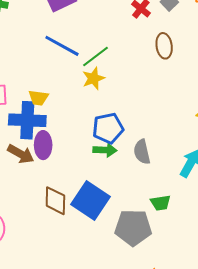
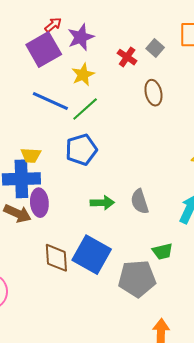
yellow star: (93, 78) -> (83, 75), moved
blue pentagon: (108, 128) -> (81, 150), moved

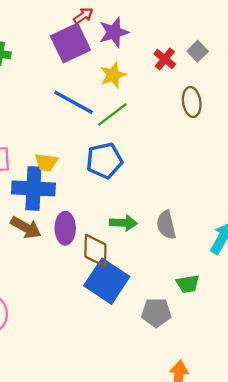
purple ellipse: (39, 203) -> (65, 228), moved
brown diamond: (56, 258) -> (95, 251), moved
gray pentagon: (137, 279) -> (156, 313), size x0.7

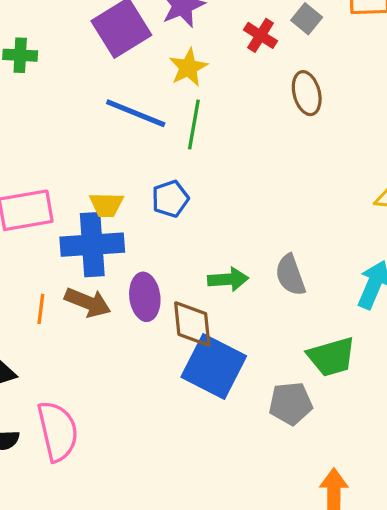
green line: (112, 115) -> (194, 124), turned -36
blue pentagon: (104, 161) -> (170, 199), moved, size x0.7
green trapezoid: (188, 284) -> (331, 357), size x1.4

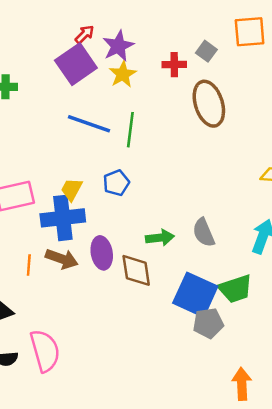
red cross: (260, 35) -> (174, 65), turned -30
yellow star: (188, 67) -> (123, 74), moved
brown ellipse: (307, 93) -> (209, 104), size x1.5
yellow trapezoid: (106, 205) -> (71, 189), turned 120
blue square: (214, 366) -> (195, 295), moved

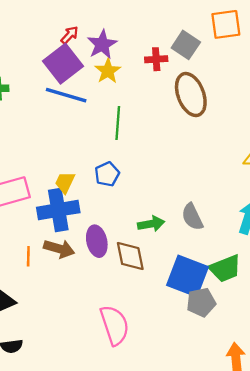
gray square: (206, 51) -> (186, 45), size x1.4
blue line: (89, 124) -> (66, 95), moved
pink semicircle: (45, 351) -> (115, 325), moved

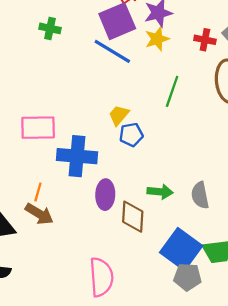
green line: (118, 123) -> (172, 91), moved
yellow trapezoid: (65, 182) -> (119, 115), moved
brown arrow: (59, 249) -> (39, 214), moved

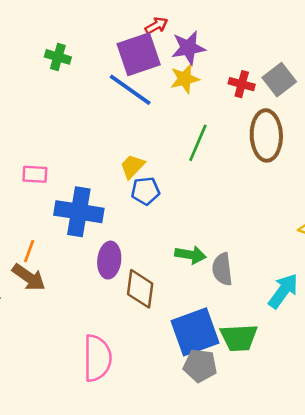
pink rectangle: (38, 128) -> (35, 174), size x0.6
green arrow: (160, 192) -> (190, 255), moved
blue square: (181, 249) -> (195, 332), turned 30

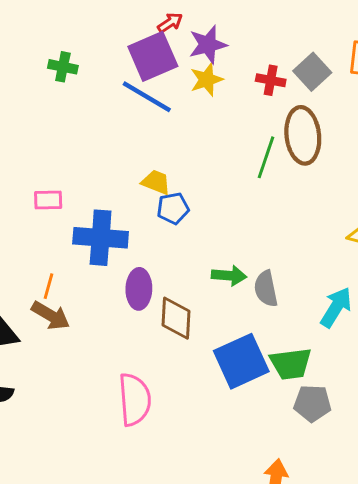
green line: (198, 143) -> (266, 157), moved
yellow trapezoid: (132, 166) -> (156, 182), turned 72
gray pentagon: (200, 366) -> (312, 403), moved

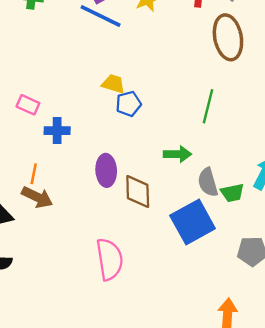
green line: (266, 157) -> (208, 106), moved
pink rectangle: (48, 200) -> (28, 105), turned 30
blue cross: (101, 238) -> (57, 131), moved, size x0.6
gray semicircle: (266, 289) -> (208, 182), moved
green trapezoid: (291, 364) -> (232, 193), moved, size x0.7

